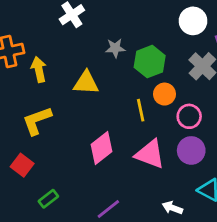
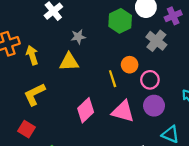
gray star: (115, 48) -> (78, 37), moved
green hexagon: (150, 62) -> (120, 21), moved

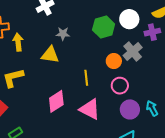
orange circle: (130, 65) -> (114, 61), moved
purple circle: (154, 106) -> (130, 109), moved

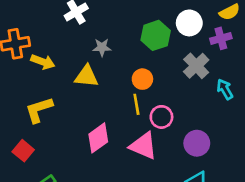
yellow arrow: (18, 42) -> (43, 62), turned 120
orange circle: (114, 61) -> (142, 79), moved
pink circle: (120, 86) -> (161, 117), moved
cyan arrow: (152, 108) -> (225, 89), moved

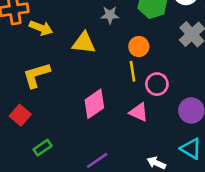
gray star: (102, 47) -> (110, 15), moved
pink triangle: (143, 146) -> (139, 112), size x0.7

